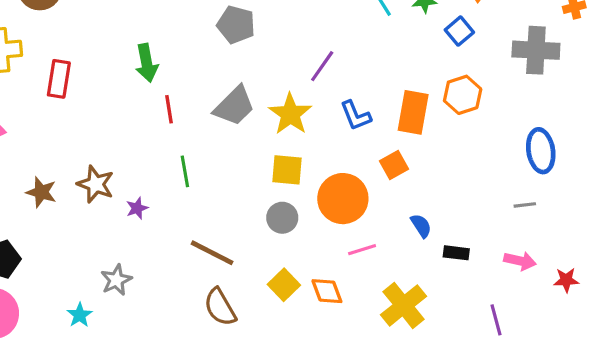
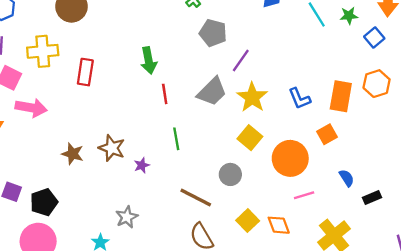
purple line: (322, 66) -> (241, 61), moved
yellow square: (287, 170) -> (250, 138), turned 35
gray circle: (282, 218) -> (230, 174), moved
black rectangle: (456, 253) -> (372, 198), turned -30

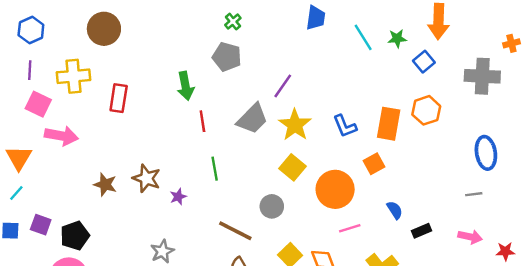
gray pentagon: (213, 33) -> (227, 57), moved

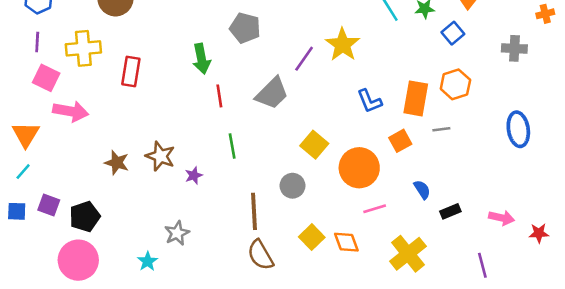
gray cross: (482, 76) -> (514, 48), size x0.7
yellow star: (295, 125) -> (343, 45), moved
gray line: (474, 194) -> (441, 129), moved
brown line: (235, 231) -> (254, 211), turned 60

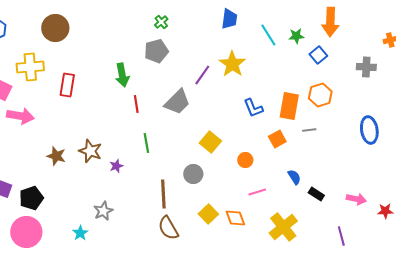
gray pentagon: (245, 28) -> (156, 51), turned -30
orange circle: (359, 168) -> (245, 160), size x0.5
black rectangle: (450, 211) -> (316, 194), turned 56

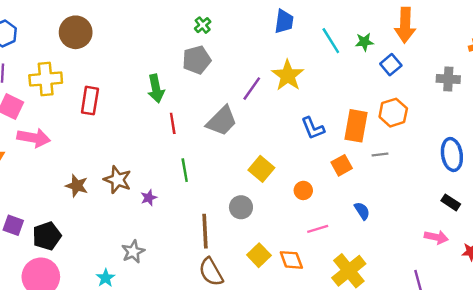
black rectangle: (316, 194) -> (451, 202), moved

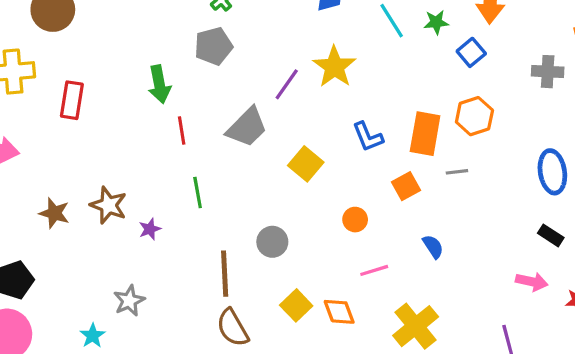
yellow square: (261, 169) -> (306, 164), moved

